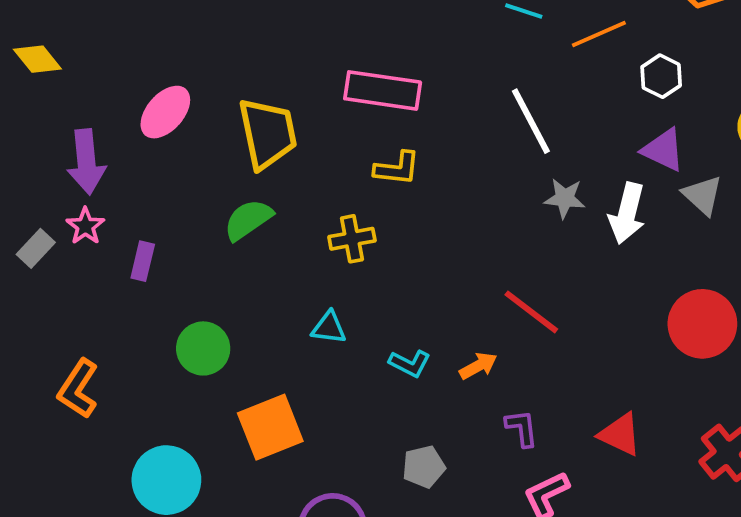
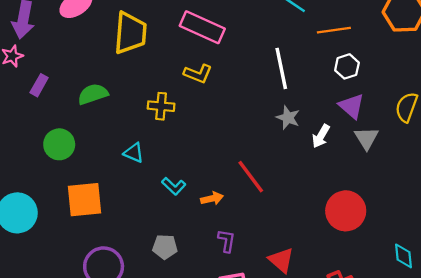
white hexagon: (661, 76) -> (347, 66), moved
white arrow: (627, 213) -> (321, 136), size x0.7
green semicircle: (248, 220) -> (93, 94), moved

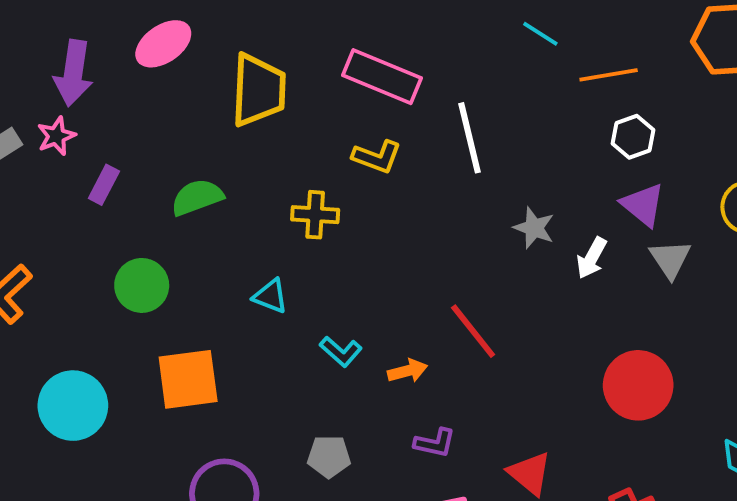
white line: (281, 68) -> (470, 138), moved
purple L-shape: (227, 241) -> (435, 443), turned 95

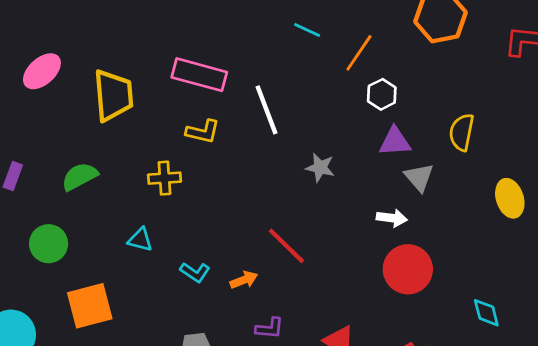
orange line: (609, 75) -> (359, 53), turned -39
purple triangle: (643, 205) -> (395, 141), turned -36
white arrow: (592, 258) -> (392, 218), moved, turned -104

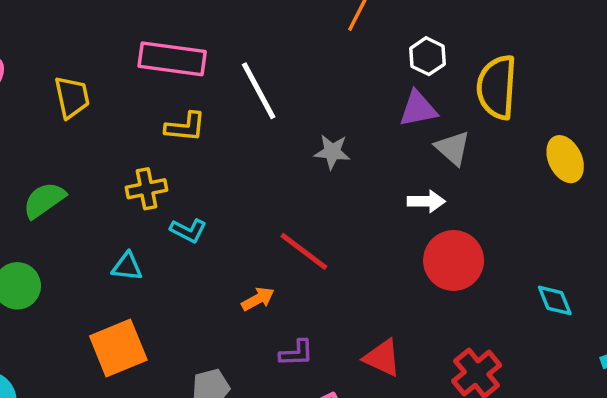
white hexagon: (382, 94) -> (428, 56), moved
yellow trapezoid: (113, 95) -> (72, 97), size x0.7
yellow semicircle: (462, 132) -> (497, 87), size x1.4
cyan L-shape: (195, 272) -> (188, 230), moved
orange square: (90, 306) -> (118, 348), moved

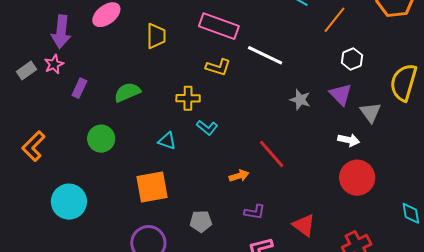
white hexagon: (428, 56) -> (352, 59), moved
white line: (259, 91) -> (265, 55), turned -48
purple triangle: (418, 109) -> (341, 94), moved, turned 45

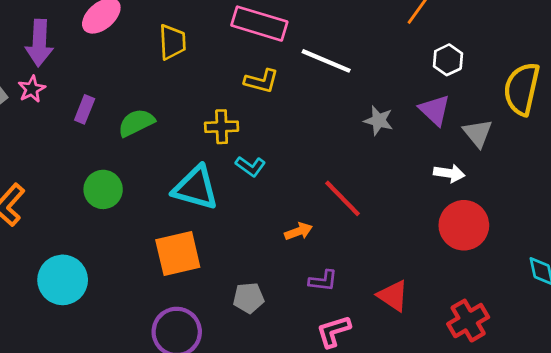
purple rectangle: (79, 88) -> (85, 109), moved
cyan triangle: (167, 141) -> (196, 188), size x1.8

